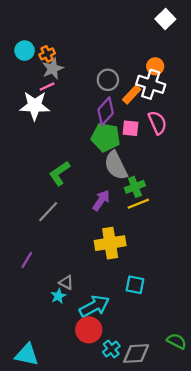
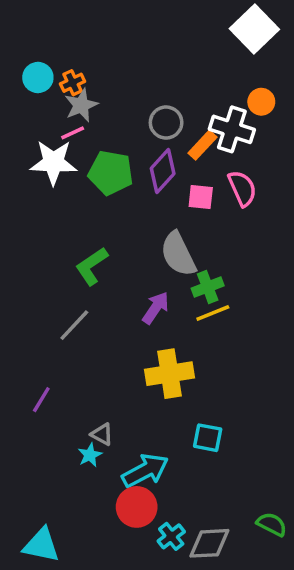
white square: (165, 19) -> (254, 29), size x1.5
orange circle: (155, 66) -> (261, 102), moved
green pentagon: (106, 137) -> (111, 173), moved

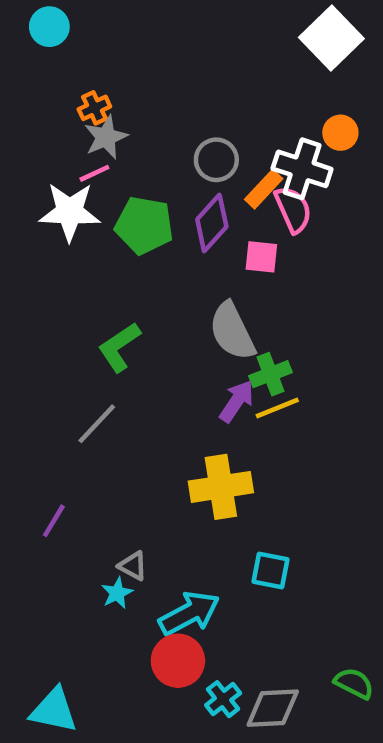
cyan circle: (38, 77) -> (49, 27), moved
pink semicircle: (242, 188) -> (293, 209), moved
purple arrow: (156, 308) -> (237, 401), moved

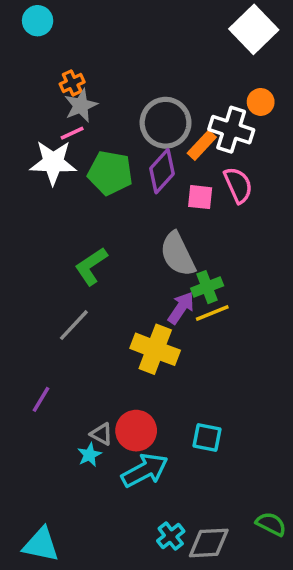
gray circle: (216, 160) -> (166, 123), size x1.5
pink semicircle: (293, 209) -> (238, 185), moved
yellow cross: (221, 487) -> (155, 349), moved, turned 30
red circle: (178, 661) -> (136, 431), moved

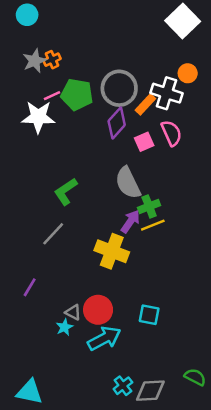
gray star: (81, 105) -> (35, 61), moved
green pentagon: (110, 173) -> (77, 94), moved
pink square: (200, 197) -> (144, 142), turned -30

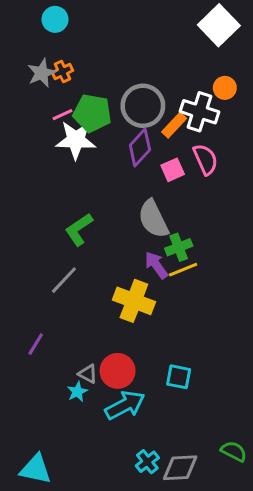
cyan circle: (27, 15) -> (55, 19), moved
white star: (38, 117) -> (76, 140), moved
purple arrow: (130, 221) -> (156, 265), turned -70

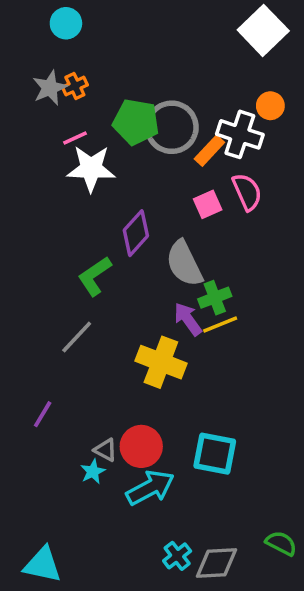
green pentagon: (92, 113) -> (136, 122), moved
purple diamond: (140, 147) -> (136, 233), moved
cyan square: (179, 377) -> (215, 454), size x1.4

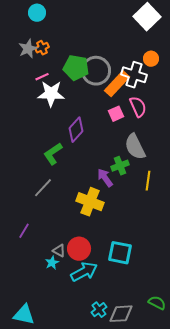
orange rectangle: (209, 151) -> (117, 84), size x1.5
gray semicircle: (184, 264) -> (135, 147), moved
yellow line: (220, 324) -> (148, 181), moved, turned -60

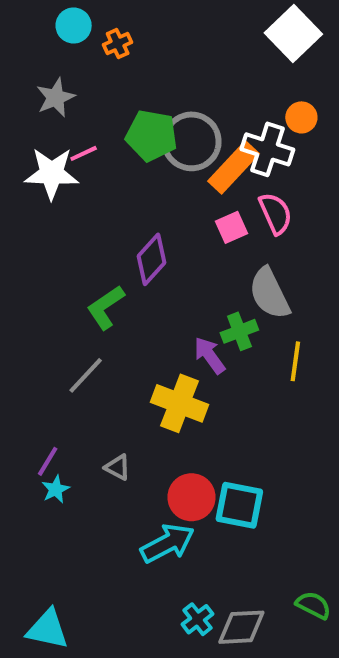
orange cross: (42, 48) -> (118, 43), moved
white star: (51, 94) -> (52, 173), moved
red circle: (79, 249) -> (191, 497), moved
gray triangle: (59, 251) -> (118, 467), moved
cyan star: (52, 263) -> (56, 489), moved

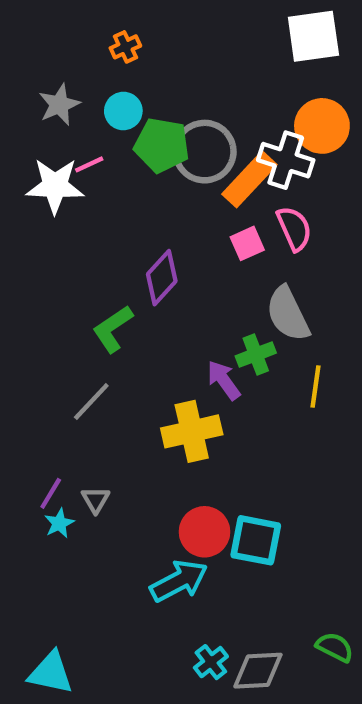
cyan circle: (74, 26) -> (123, 111), moved
white square: (293, 34) -> (313, 36), turned 36
orange circle: (301, 117) -> (322, 126), size x1.6
yellow cross: (179, 403) -> (192, 431), turned -34
gray triangle: (118, 467) -> (96, 500), moved, turned 32

